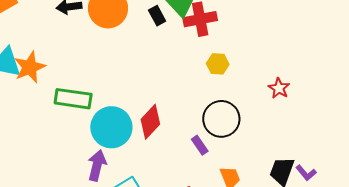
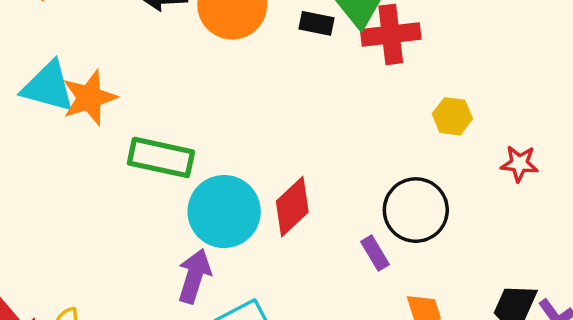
black rectangle: (157, 16) -> (316, 23), turned -54
yellow hexagon: (218, 64) -> (452, 116), moved
red star: (279, 88) -> (519, 164), turned -30

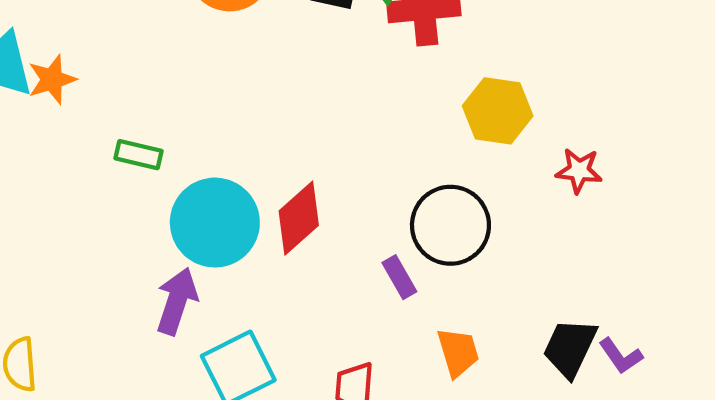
orange star: (89, 98) -> (52, 80), size x0.7
yellow hexagon: (452, 116) -> (498, 111), size x1.4
green rectangle: (161, 157) -> (138, 155), size x0.6

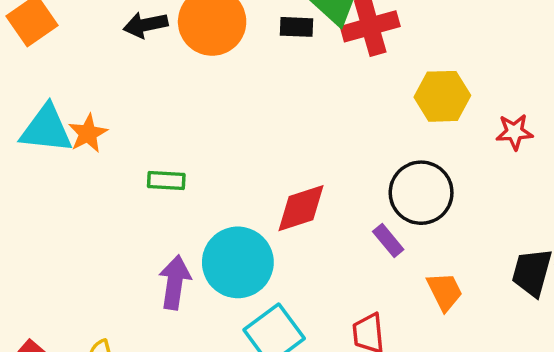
red diamond: (299, 218) -> (301, 208), turned 34
cyan circle: (215, 223) -> (238, 262), moved
purple arrow: (177, 301) -> (175, 282), moved

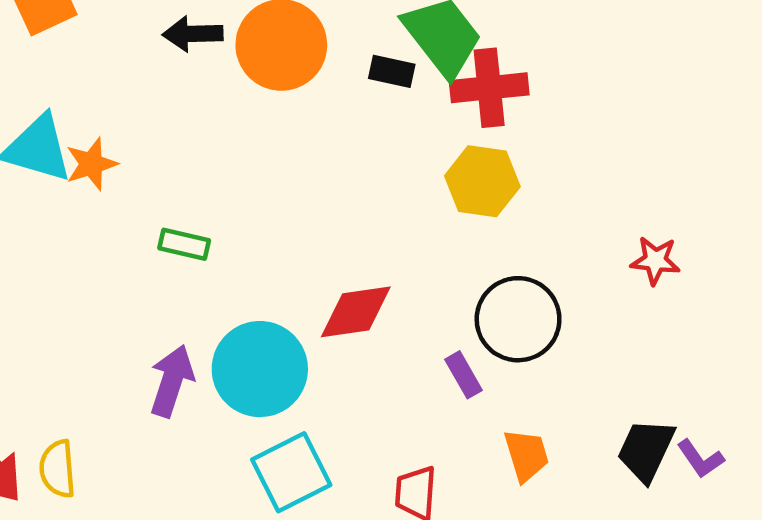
yellow hexagon: (442, 96) -> (482, 181), moved

